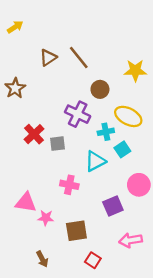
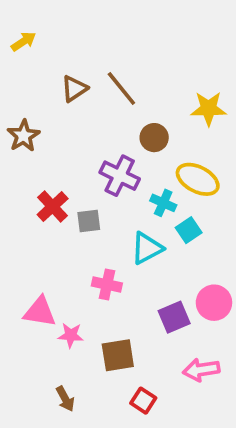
cyan cross: (106, 132) -> (163, 203), turned 35
pink circle: (139, 185) -> (214, 303), moved

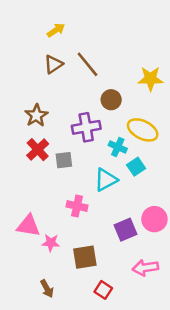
yellow arrow: (24, 41) -> (56, 30), moved
brown star: (24, 136) -> (36, 115), moved
purple cross: (120, 176) -> (86, 127), turned -36

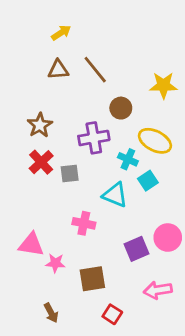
brown triangle: (53, 64) -> (58, 70), turned 30
cyan triangle: (106, 180) -> (115, 195), turned 50

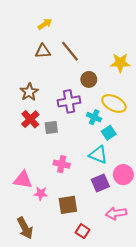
cyan triangle: (115, 195) -> (98, 155), moved
brown arrow: (51, 313) -> (25, 228), moved, size x1.5

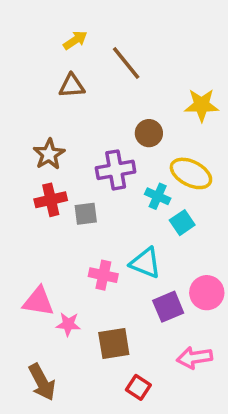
brown line: (70, 51) -> (126, 63), moved
red cross: (30, 119) -> (51, 200), turned 30
cyan triangle: (98, 155) -> (145, 263), moved

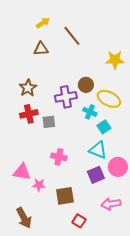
brown circle: (149, 133) -> (86, 85), moved
cyan triangle: (145, 263) -> (98, 150), moved

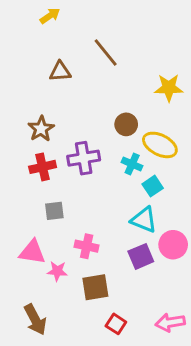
yellow arrow: (43, 23) -> (50, 16), moved
purple cross: (66, 97) -> (84, 158), moved
gray square: (49, 122) -> (54, 211), moved
pink cross: (59, 157) -> (87, 246), moved
pink arrow: (111, 204) -> (170, 322), moved

